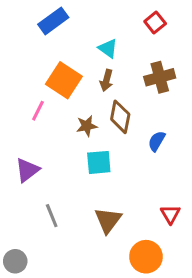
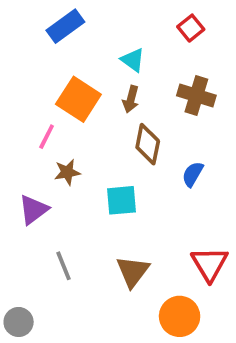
brown cross: (160, 77) -> (196, 95), turned 32
brown star: (87, 126) -> (67, 172), moved
red triangle: (170, 214) -> (209, 264), size x1.5

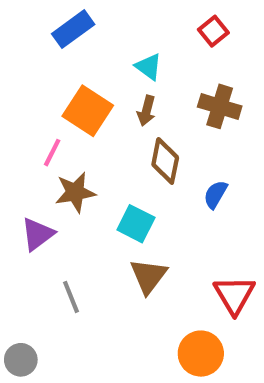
brown star: (67, 172) -> (75, 192), size x1.4
cyan square: (122, 200) -> (136, 224), turned 32
brown triangle: (133, 271) -> (148, 276), moved

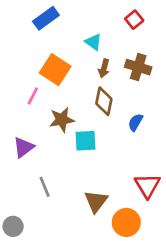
brown arrow: (146, 111) -> (104, 68), moved
brown star: (75, 192) -> (62, 120), moved
cyan square: (136, 224) -> (85, 141), turned -30
brown triangle: (148, 276) -> (96, 201), moved

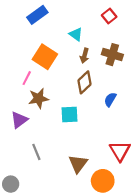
brown diamond: (104, 101) -> (84, 82), turned 35
brown star: (62, 120) -> (38, 98), moved

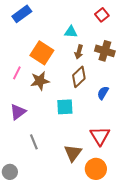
blue rectangle: (37, 15) -> (22, 14), moved
cyan triangle: (76, 34) -> (71, 32), turned -32
pink line: (27, 78) -> (17, 73), moved
brown star: (38, 98) -> (40, 81), moved
red triangle: (120, 151) -> (100, 136), moved

